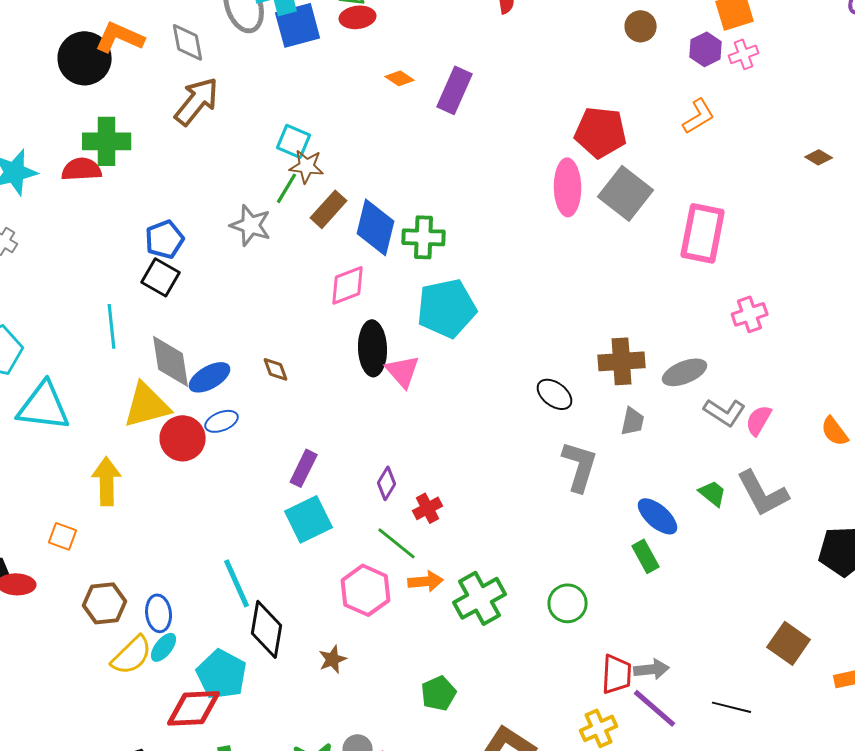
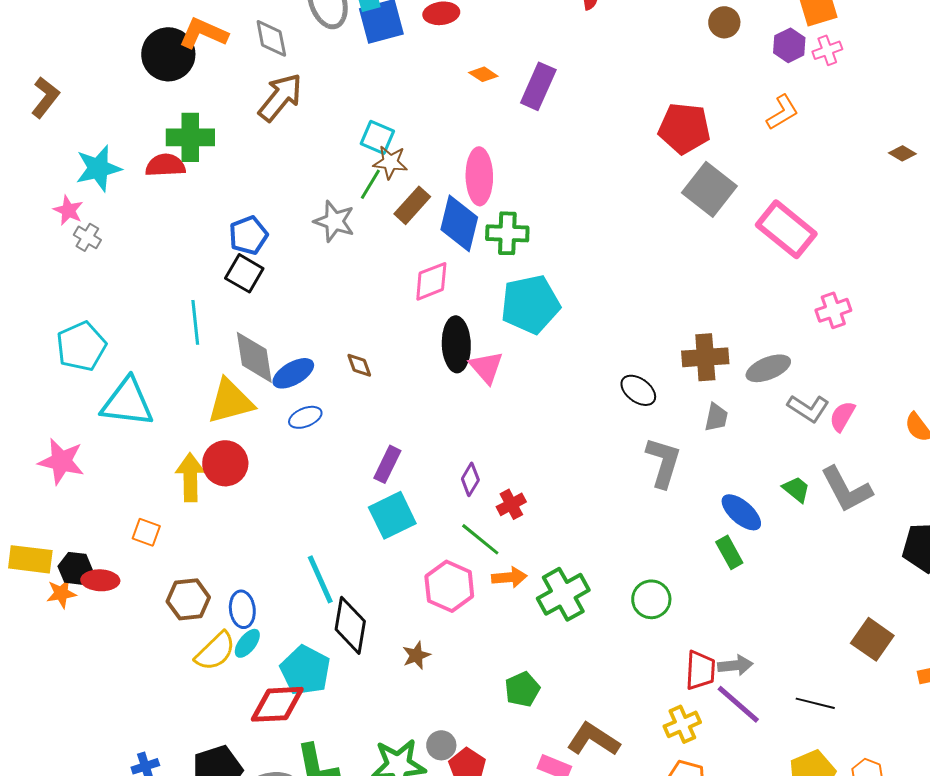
pink ellipse: (568, 187) -> (479, 176), moved
pink rectangle: (703, 233) -> (786, 229), turned -62
red circle: (183, 438) -> (225, 463), moved

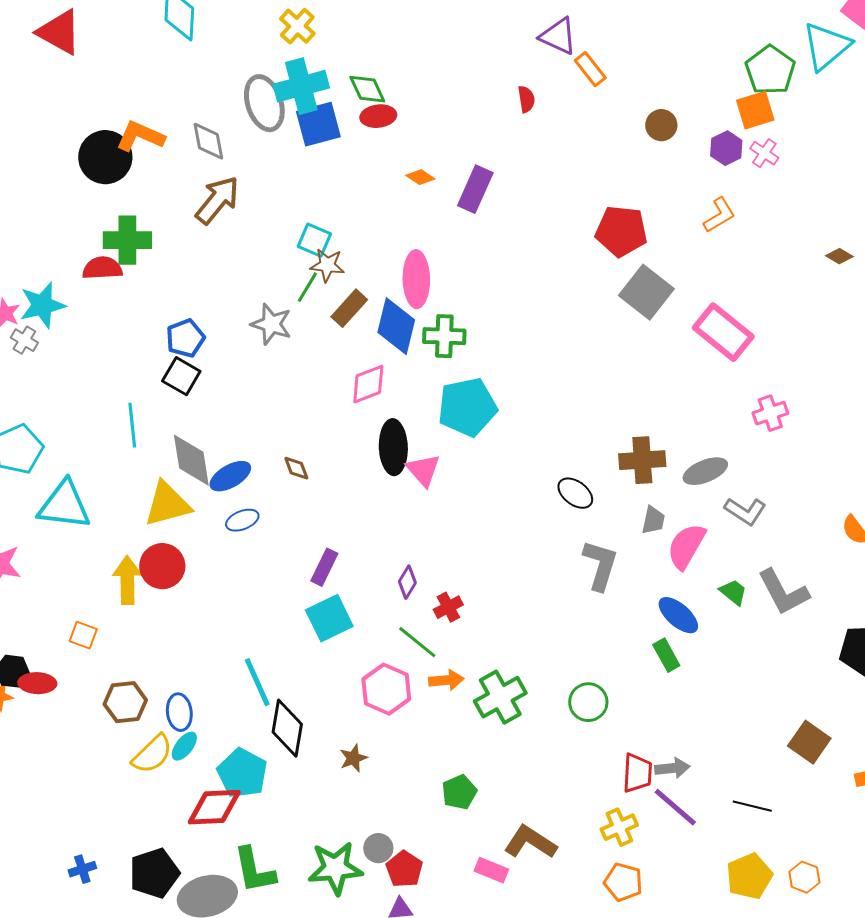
pink cross: (827, 50) -> (764, 153), turned -36
cyan star: (98, 168) -> (42, 305), moved
pink semicircle: (842, 416) -> (686, 546), moved, size x1.5

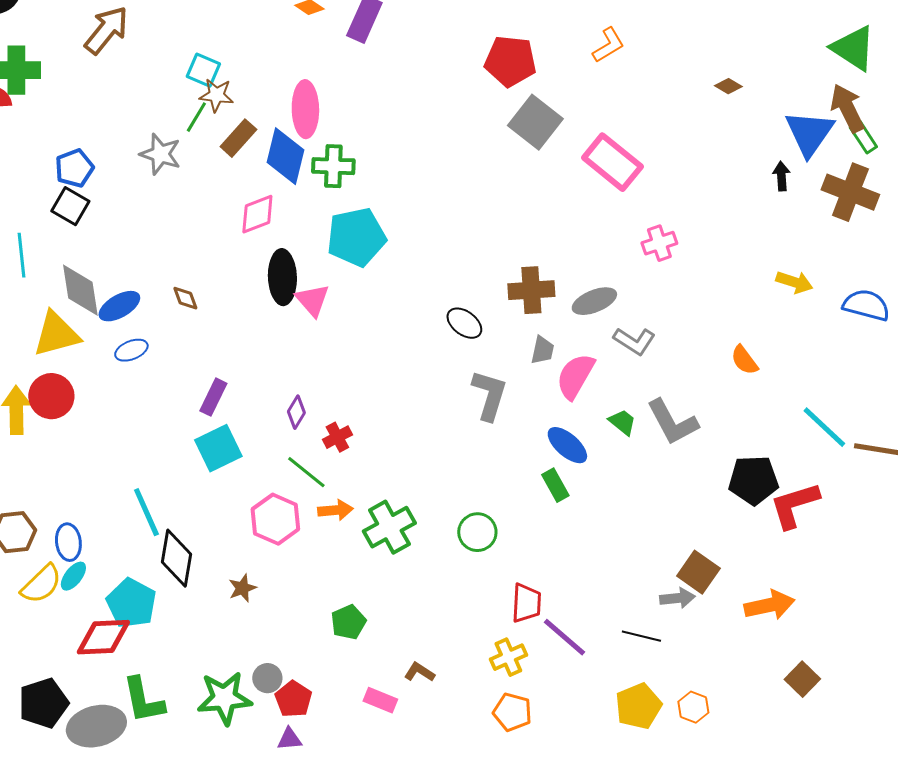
gray arrow: (672, 768) -> (677, 598), moved
brown L-shape: (530, 842) -> (419, 672), size x0.6

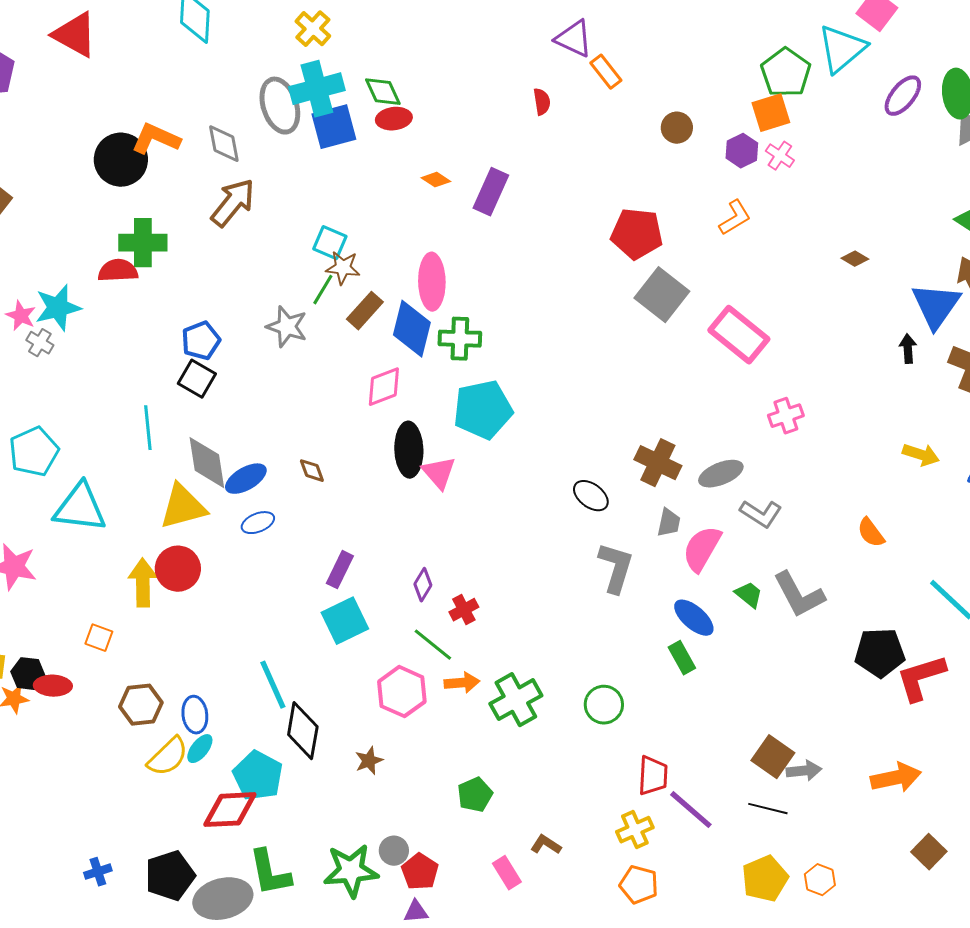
brown cross: (531, 290) -> (658, 463), turned 30
brown square: (698, 572) -> (773, 757), moved
pink rectangle: (380, 700) -> (507, 873), turned 36

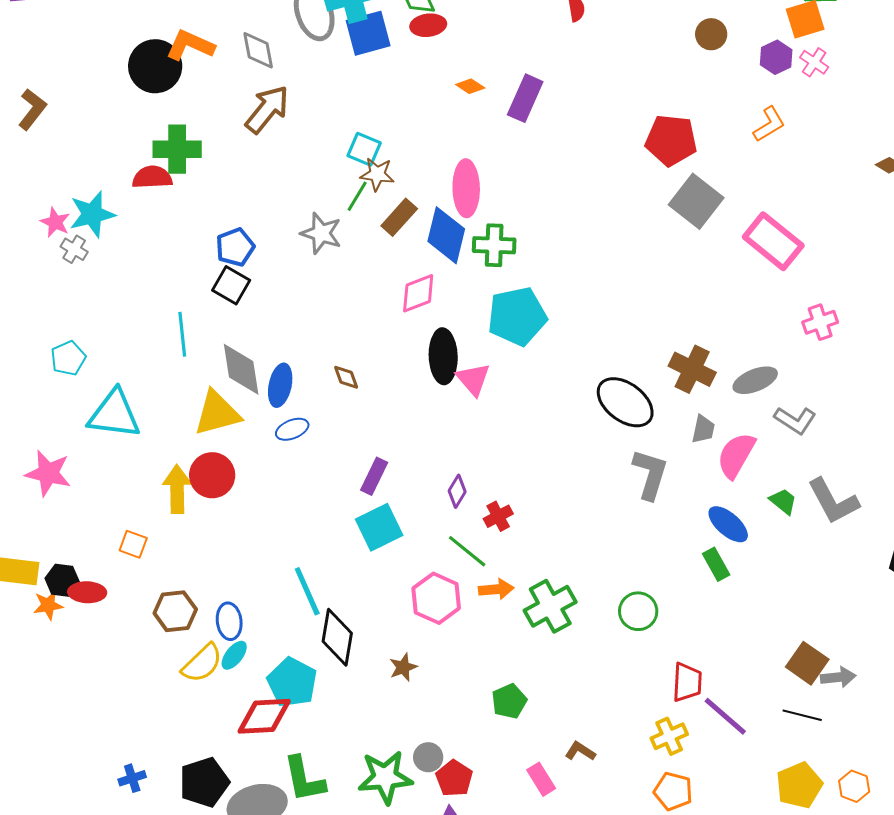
cyan pentagon: (34, 452) -> (68, 358), size x0.7
blue ellipse: (246, 479) -> (280, 385), turned -48
black ellipse: (591, 496) -> (625, 402), size x1.6

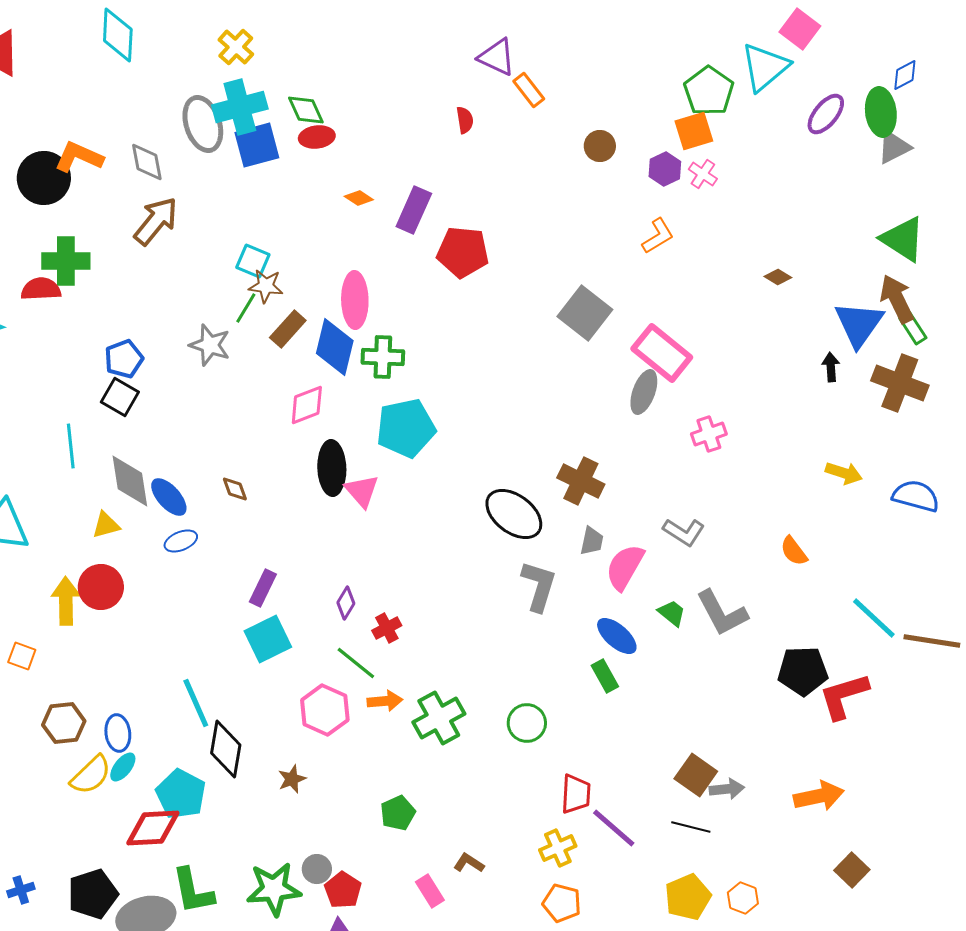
red pentagon: (671, 140) -> (463, 252), moved
gray ellipse: (755, 380) -> (644, 392), moved, turned -48
blue ellipse: (280, 385) -> (169, 497), turned -54
yellow triangle: (217, 413) -> (106, 525), size x0.6

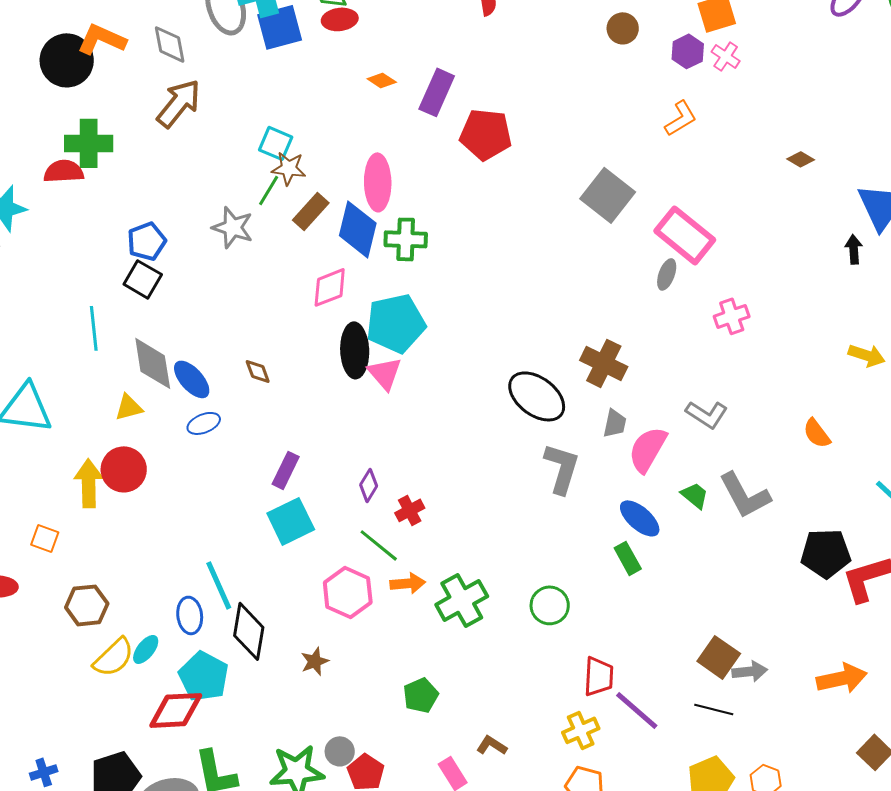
gray ellipse: (644, 392) -> (667, 274), size x0.7
cyan pentagon: (406, 428) -> (396, 323), moved
blue ellipse: (118, 733) -> (190, 615), moved

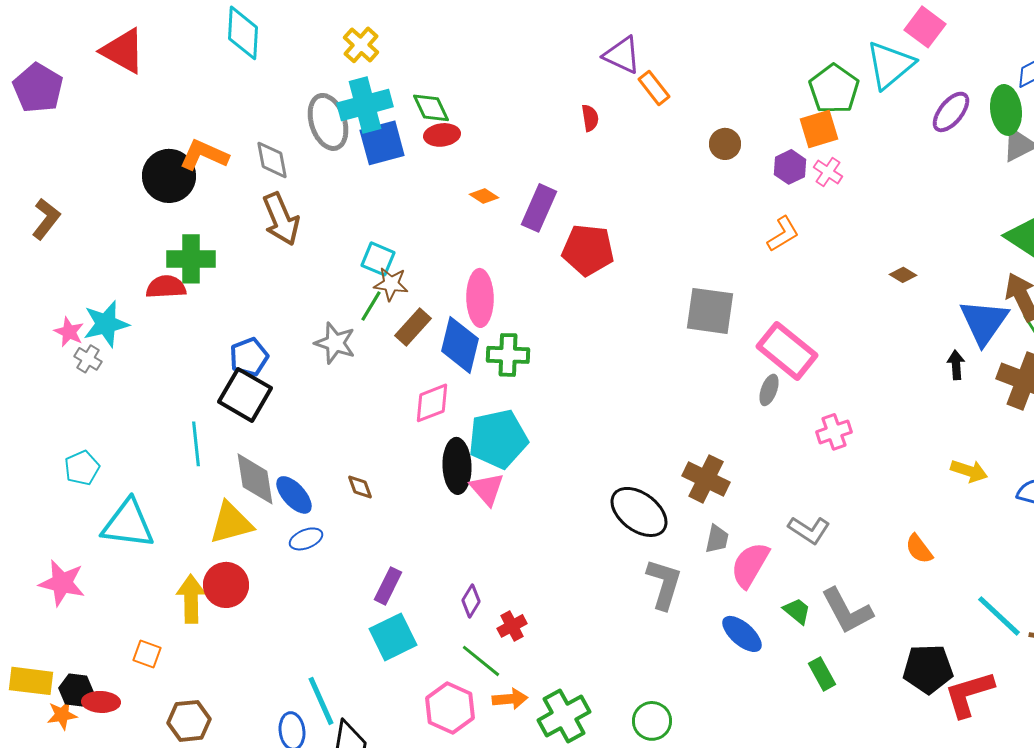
brown arrow: (179, 103) -> (281, 219), turned 118
gray square: (608, 195) -> (710, 311), turned -30
black square: (143, 279) -> (245, 395), size x1.4
yellow triangle: (129, 407) -> (231, 523), size x1.6
green rectangle: (628, 558) -> (822, 674), moved

